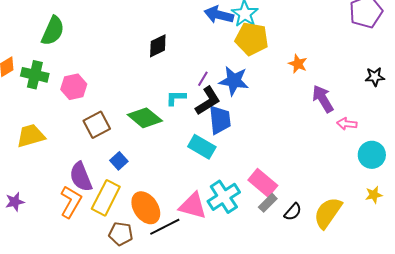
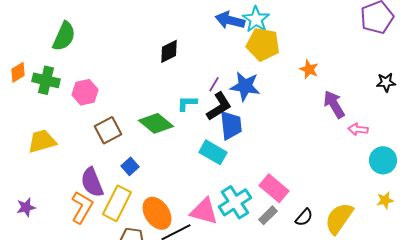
gray rectangle: (268, 203) -> (268, 215), moved

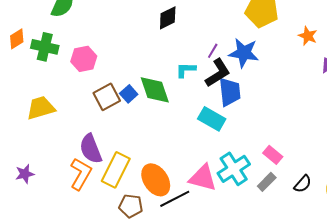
green diamond: (156, 123) -> (155, 90), turned 32
blue square: (130, 166) -> (129, 94), moved
pink rectangle: (274, 188) -> (273, 155), size x0.7

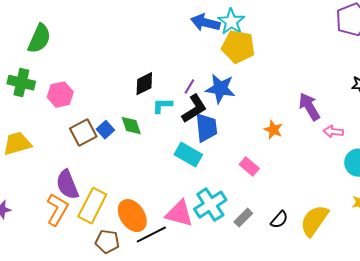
black diamond: (168, 18) -> (144, 84), moved
orange star: (308, 36) -> (273, 130), moved
green diamond: (155, 90) -> (131, 126), size x0.7
pink rectangle: (273, 155) -> (249, 167), moved

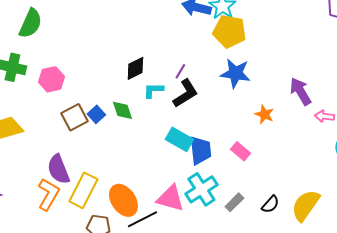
blue star: (220, 89) -> (235, 73), moved
blue trapezoid: (206, 128) -> (200, 150), moved

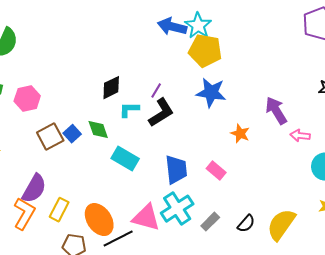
cyan rectangle: (179, 139) -> (125, 159), moved
purple semicircle: (58, 169) -> (34, 189), turned -128
yellow rectangle: (83, 190) -> (59, 210), size x0.7

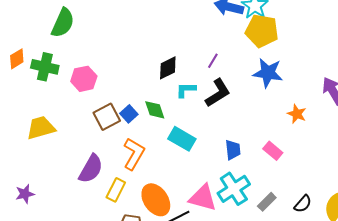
purple line: (156, 91) -> (213, 61), moved
blue trapezoid: (176, 170) -> (233, 150), size x0.7
orange L-shape: (24, 214) -> (134, 154), moved

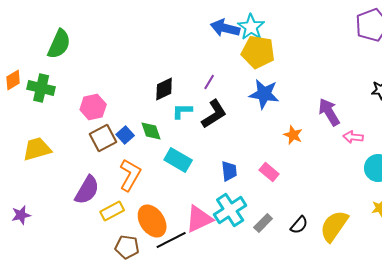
pink hexagon: (84, 79) -> (93, 107), moved
yellow rectangle: (116, 190) -> (112, 211), turned 35
pink triangle: (203, 198) -> (199, 219), turned -40

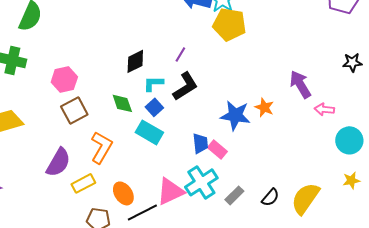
blue star: (264, 94) -> (235, 115), moved
blue square: (125, 135) -> (154, 107), moved
pink rectangle: (269, 172) -> (217, 149), moved
orange ellipse: (152, 221) -> (123, 193), size x0.7

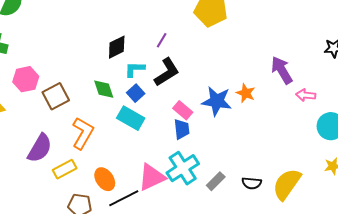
pink hexagon: (64, 79) -> (26, 79), moved
pink rectangle: (217, 149) -> (183, 110), moved
black semicircle: (270, 197) -> (252, 183), turned 54

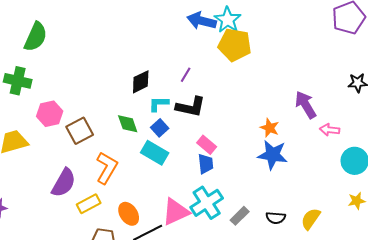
black L-shape: (167, 72) -> (191, 107), turned 44
blue star: (217, 101) -> (273, 155), moved
yellow semicircle: (287, 184) -> (311, 219), size x0.7

